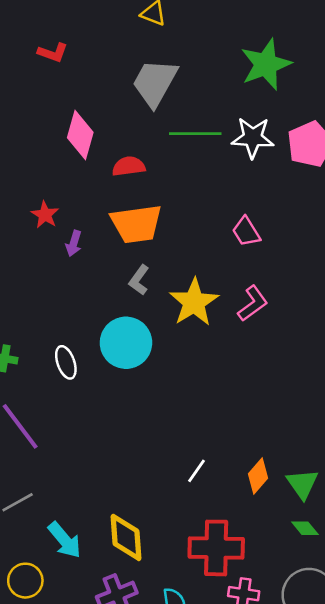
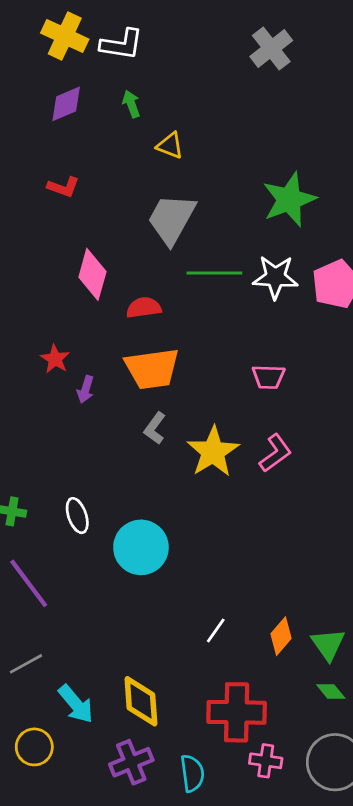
pink trapezoid: (246, 232) -> (268, 377), turned -56
cyan circle: (126, 343) -> (141, 547), moved

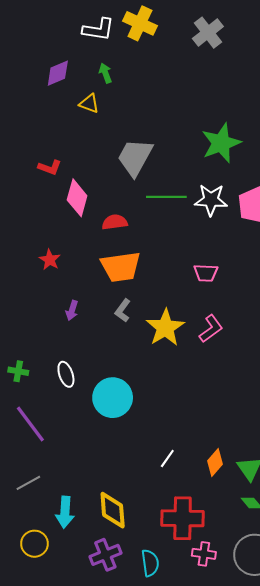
yellow cross: (65, 36) -> (140, 23), moved
yellow triangle: (170, 146) -> (89, 104), moved
red L-shape: (63, 187) -> (50, 167), moved
purple arrow: (86, 389) -> (72, 310), moved
cyan arrow: (76, 704) -> (65, 512), turned 44

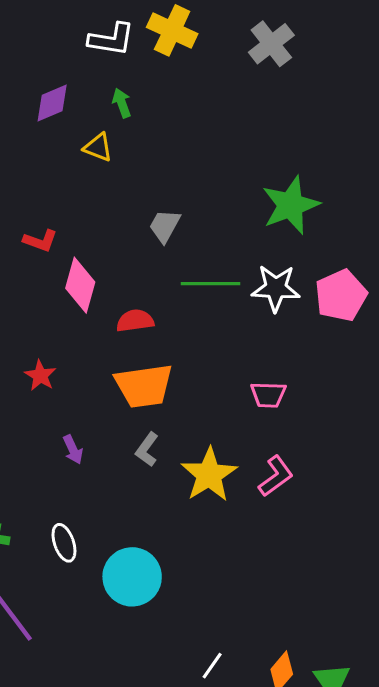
gray trapezoid: (135, 157) -> (165, 226), size x0.6
purple arrow: (72, 310) -> (73, 450), turned -42

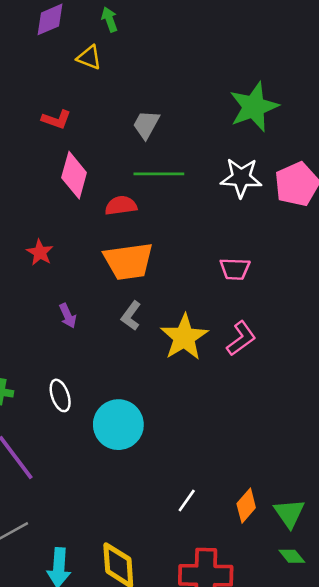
red L-shape: (40, 241) -> (56, 119), moved
green line: (211, 284) -> (159, 174), moved

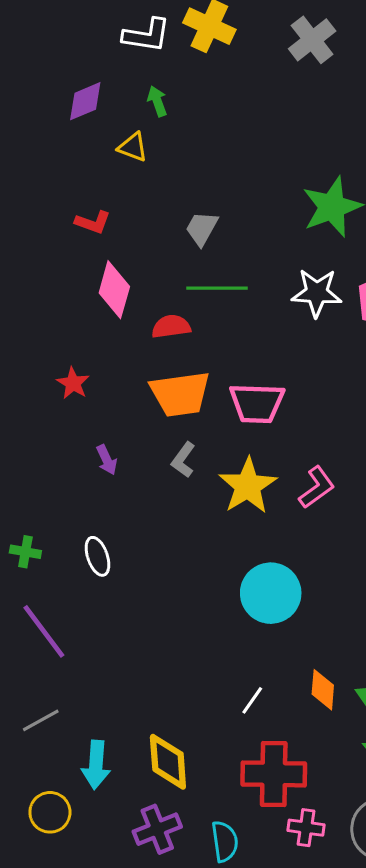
pink trapezoid: (235, 269) -> (257, 403), moved, size x1.5
cyan circle: (118, 425) -> (271, 593), moved
white line: (187, 501) -> (252, 700), moved
orange diamond: (246, 506) -> (323, 690), turned -36

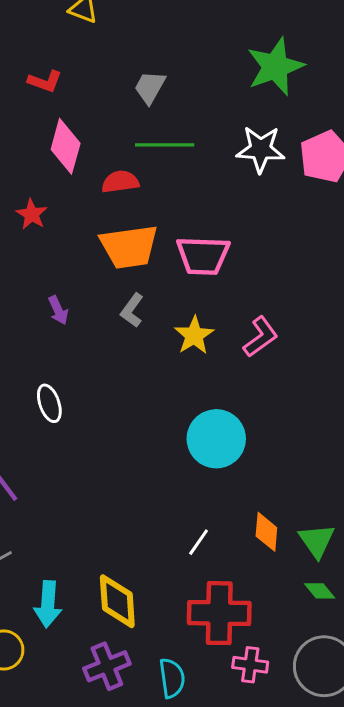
red star: (73, 383) -> (32, 214), moved
yellow star: (248, 486) -> (194, 335), size x0.7

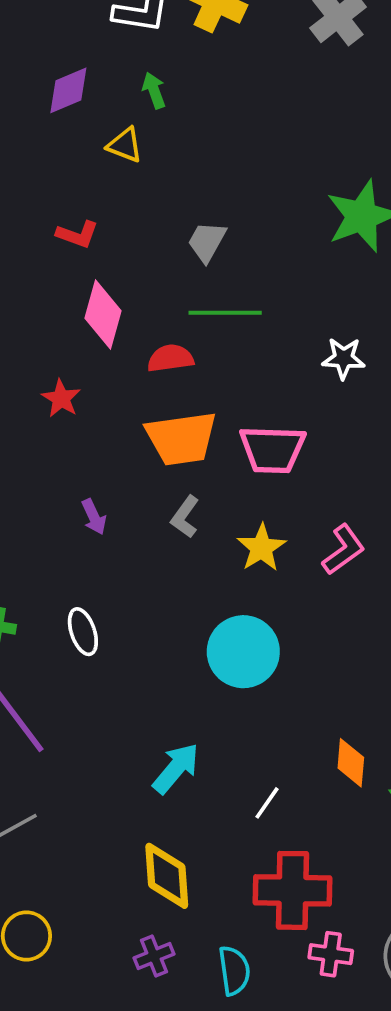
white star: (261, 149) -> (344, 358), moved, size x0.7
cyan circle: (216, 439) -> (243, 652), moved
orange diamond: (266, 532) -> (351, 763), moved
cyan arrow: (48, 604) -> (176, 768), moved, turned -144
purple cross: (107, 666) -> (154, 956), size x0.7

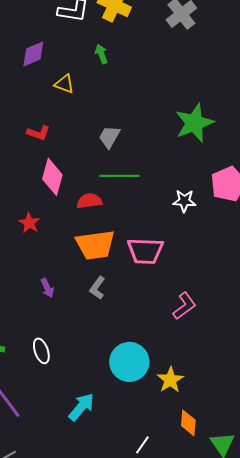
green arrow: (154, 90) -> (101, 54), moved
yellow star: (262, 548) -> (170, 380), moved
cyan arrow: (176, 768) -> (81, 407), moved

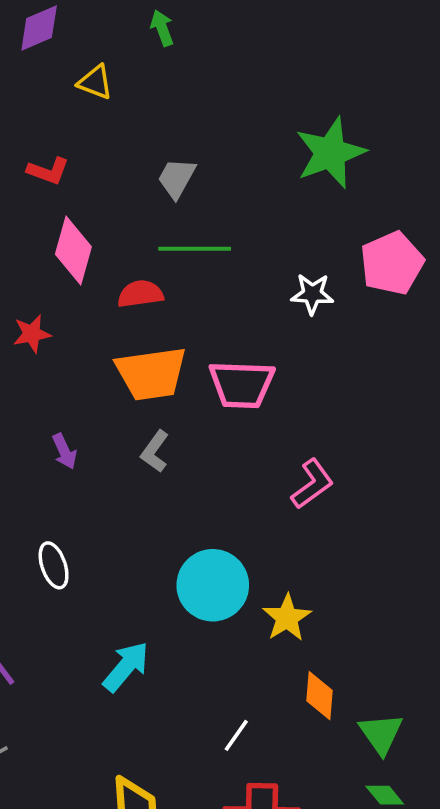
red star: (29, 223) -> (32, 334), turned 30

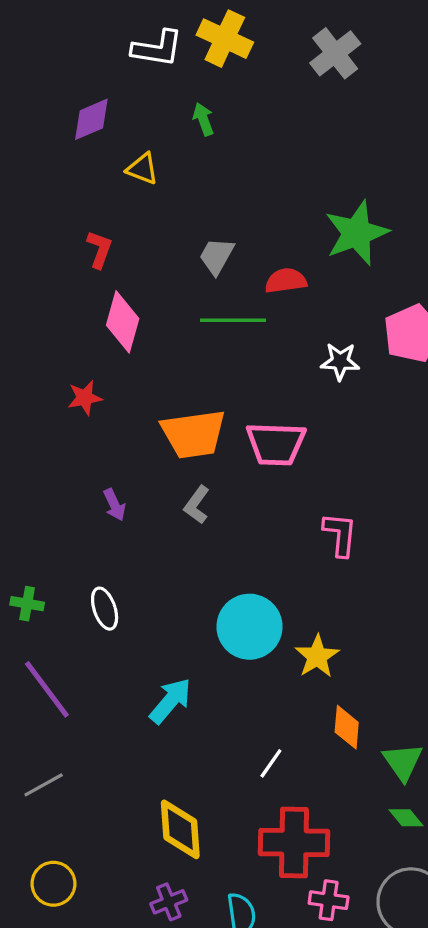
red L-shape: (48, 171) -> (100, 249), turned -90
red semicircle: (140, 294) -> (286, 281), moved
pink L-shape: (312, 484) -> (340, 534), turned -48

